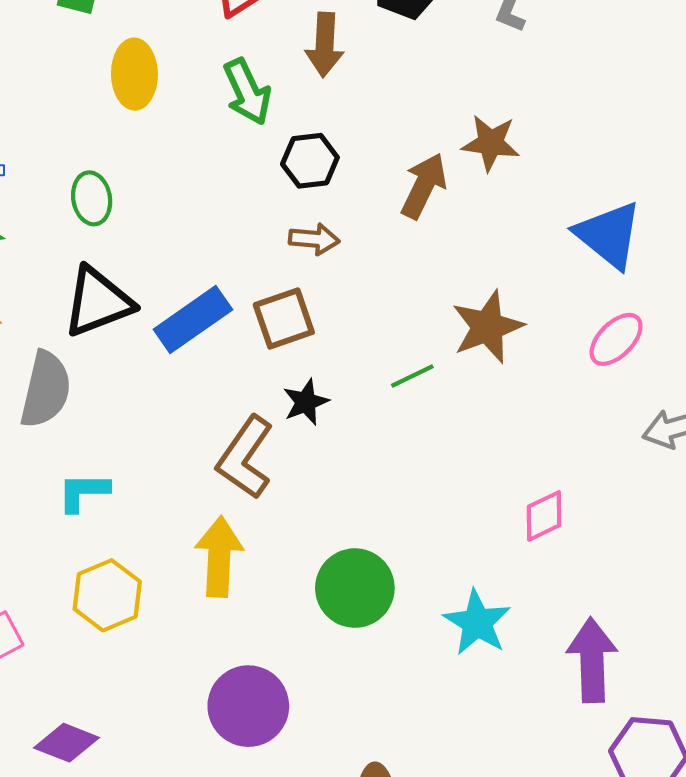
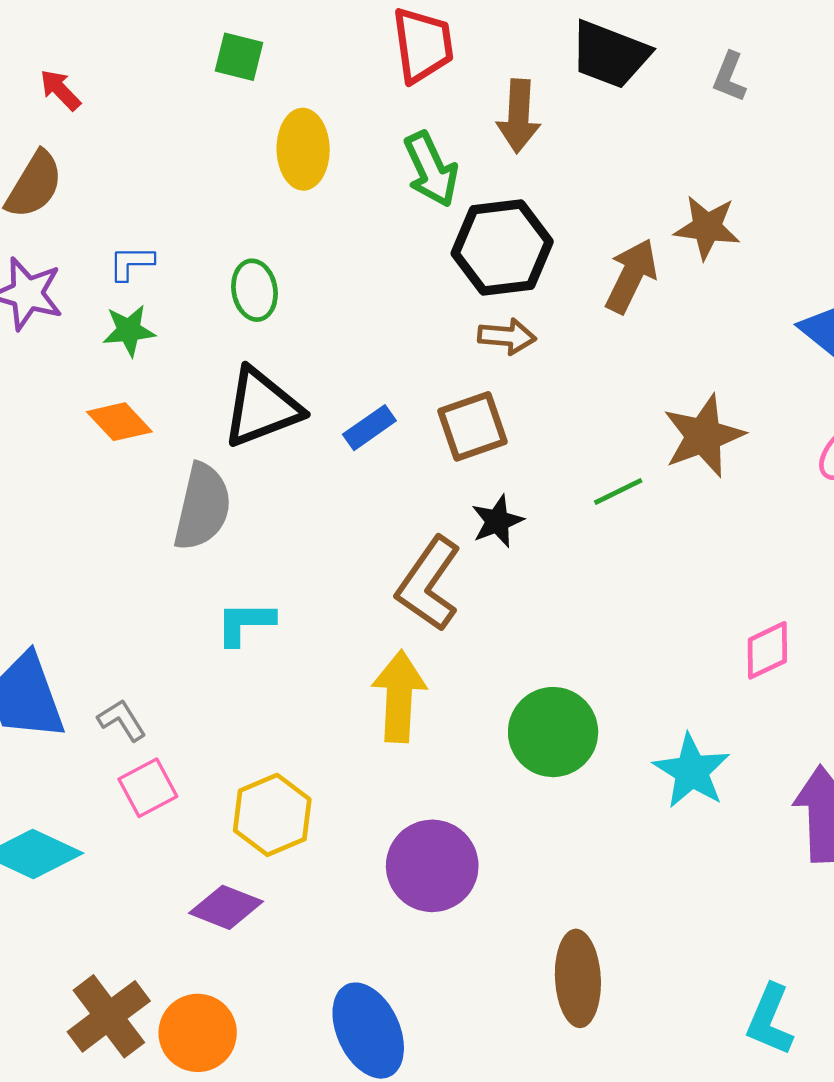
black hexagon: (310, 161) -> (502, 248), size x1.5
blue rectangle: (193, 320) -> (369, 428), size x0.6
yellow hexagon: (107, 595) -> (272, 815), moved

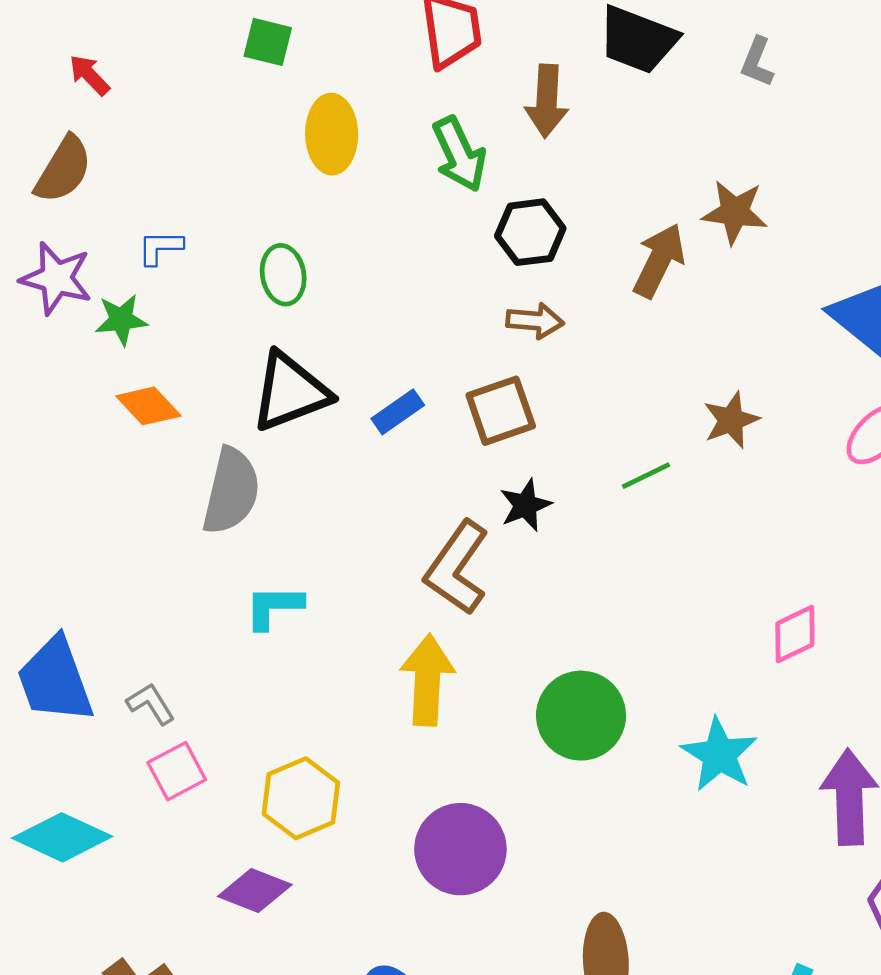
black hexagon: (502, 248) -> (530, 232), size x0.7
green star: (129, 330) -> (121, 320), moved
brown star: (703, 436) -> (731, 420), size x0.7

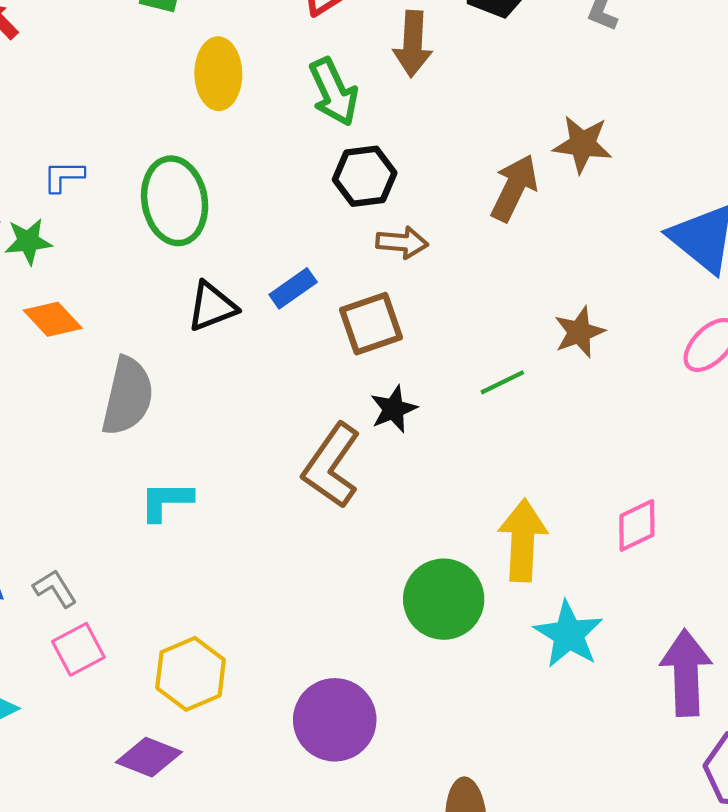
black hexagon: (530, 232) -> (365, 176), moved
green ellipse: (283, 275) -> (175, 201), size x1.6
black triangle: (290, 392) -> (212, 307), moved, size x0.7
blue rectangle: (398, 412) -> (293, 288), moved
yellow arrow: (427, 680) -> (523, 540), moved

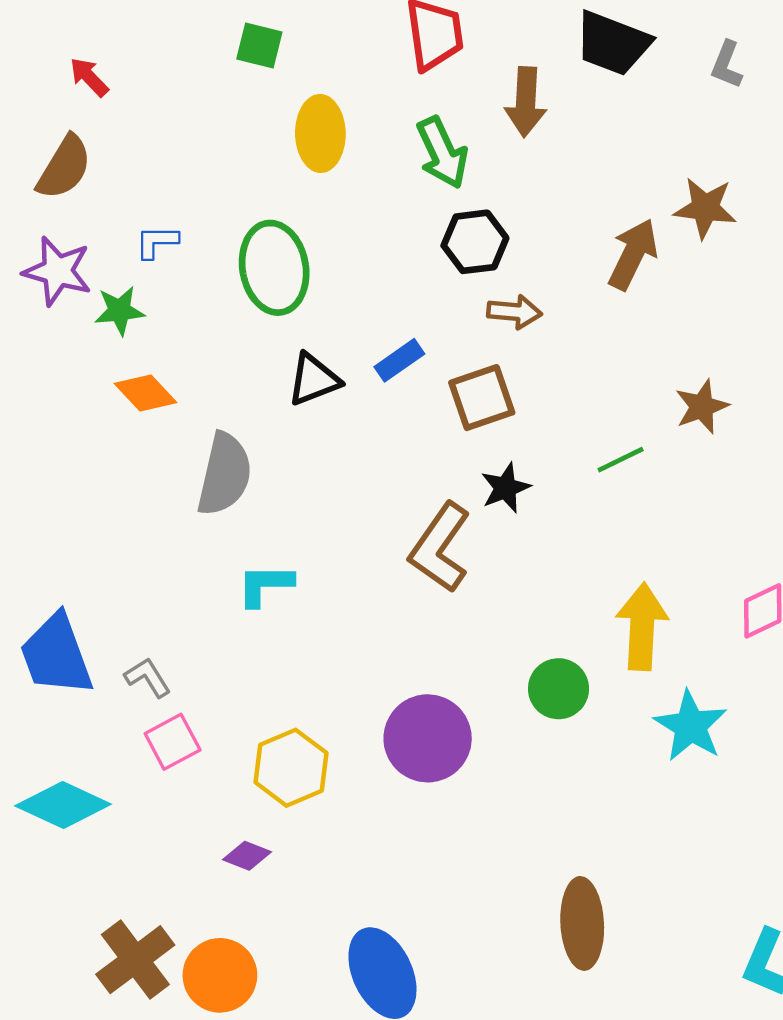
green circle: (444, 599) -> (558, 689), size x0.7
purple circle: (335, 720) -> (428, 738), moved
purple diamond: (149, 757) -> (247, 856), size x0.7

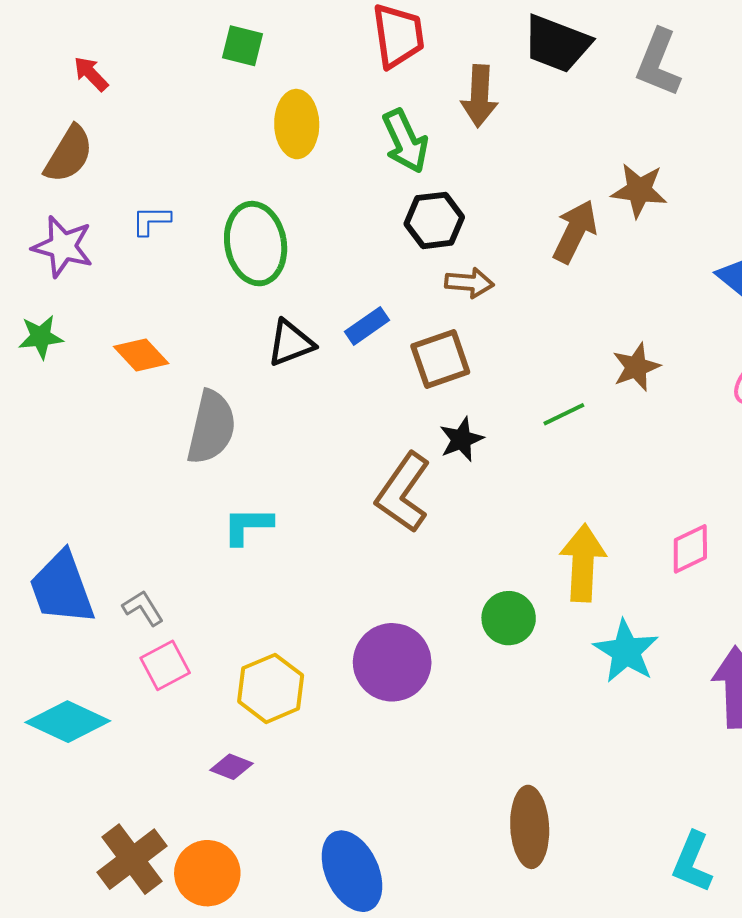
gray L-shape: (727, 65) -> (658, 63), size x1.6
green star: (120, 311) -> (41, 337), moved

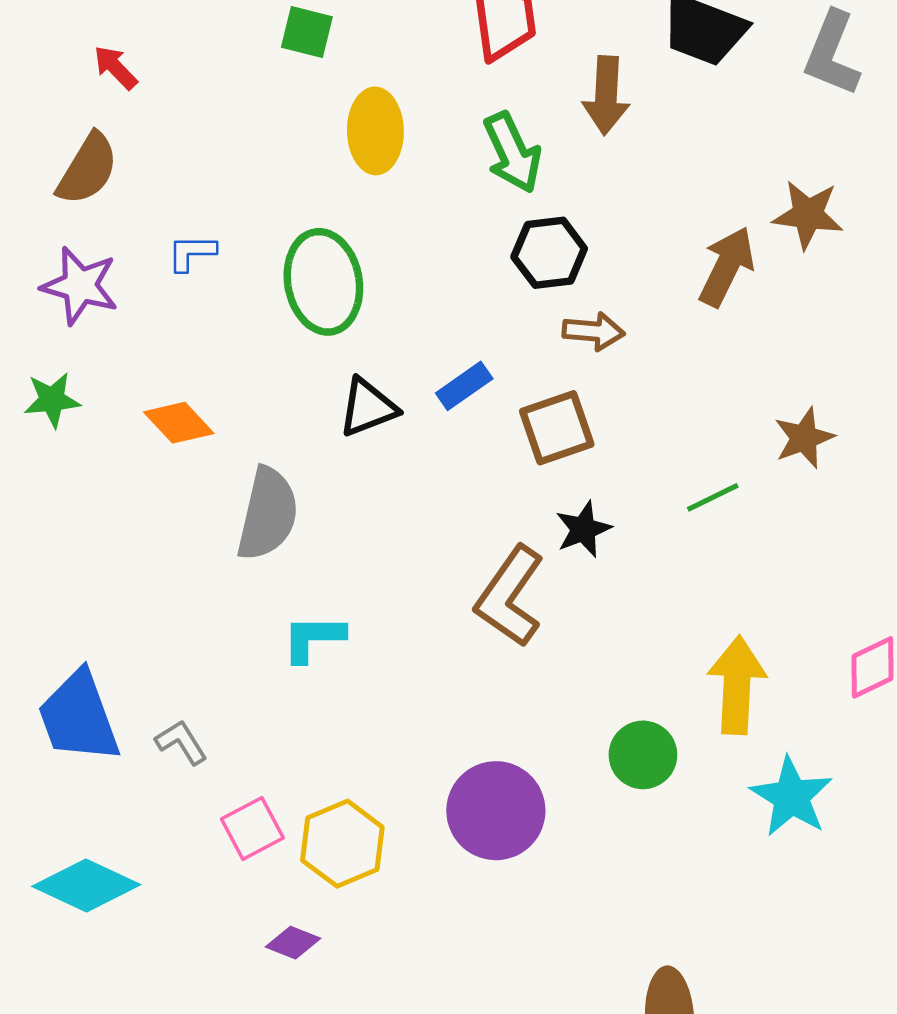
pink square: (165, 665) -> (252, 828), moved

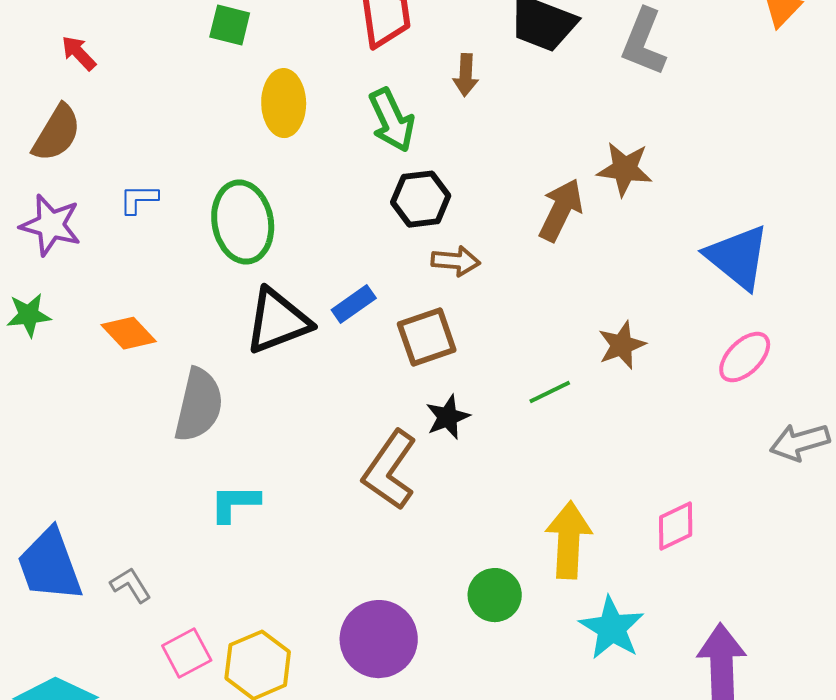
brown arrow: (606, 95) -> (466, 75), size x0.7
black triangle: (368, 407) -> (278, 321), size x1.4

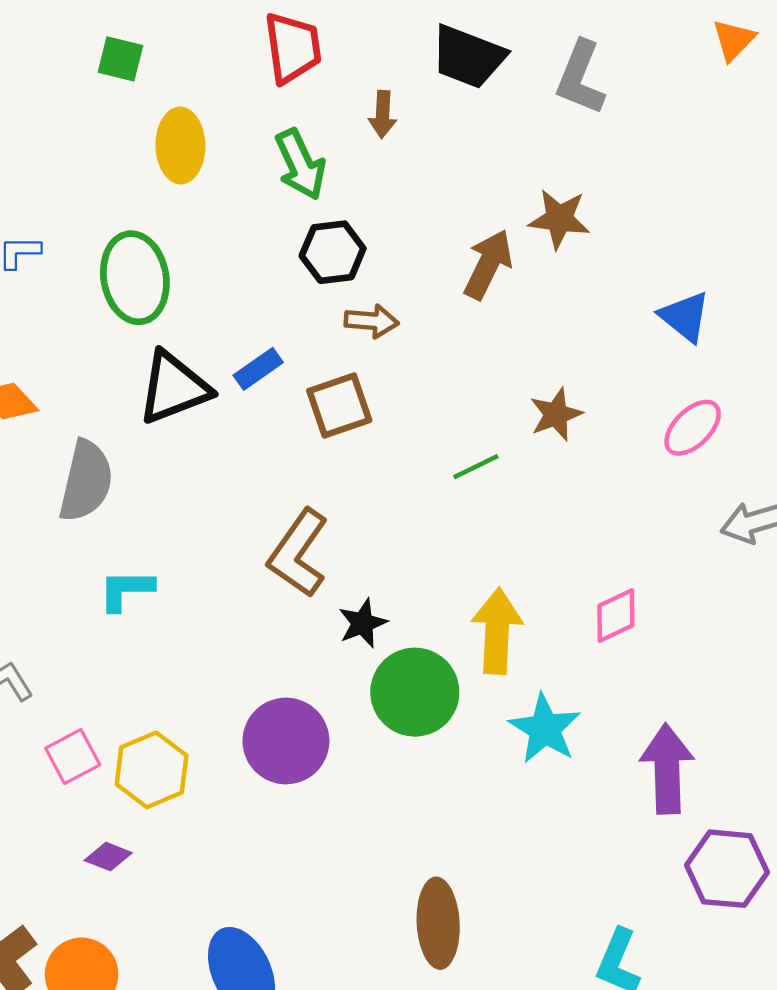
blue triangle: (738, 257) -> (685, 317), size x0.7
black star: (448, 417) -> (363, 623), moved
green circle: (495, 595) -> (415, 692), size x1.5

